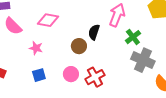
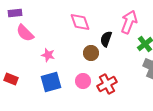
pink diamond: (48, 20) -> (80, 22), moved, turned 60
blue square: (39, 75) -> (51, 82), size x1.5

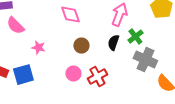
black semicircle: (106, 39) -> (113, 43), moved
blue square: (51, 82) -> (23, 75), moved

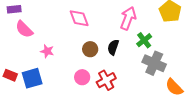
black semicircle: (113, 43) -> (113, 47), moved

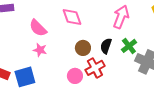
pink semicircle: (24, 29) -> (38, 28), moved
green cross: (144, 40) -> (129, 46), moved
red cross: (106, 80) -> (95, 68), moved

